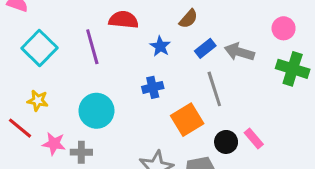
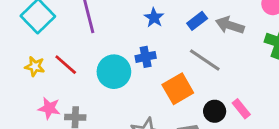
gray line: (214, 89) -> (205, 60), turned -40
cyan circle: (96, 111) -> (114, 72), moved
red line: (20, 128) -> (66, 65), moved

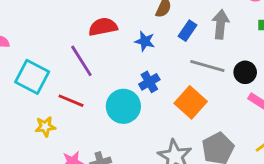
gray arrow: (230, 25) -> (220, 24), turned 96
red line: (66, 65) -> (71, 101), moved
black circle: (215, 111) -> (245, 72), moved

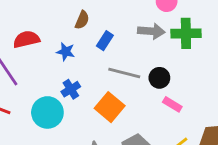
gray arrow: (220, 24) -> (151, 31), moved, turned 90

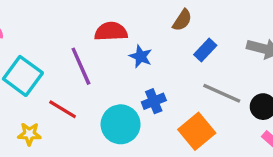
blue star: (66, 52) -> (141, 56), moved

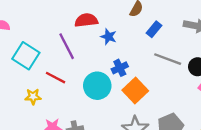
orange square: (197, 131) -> (135, 91), moved

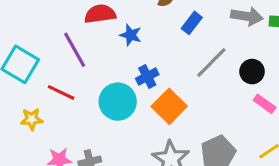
gray line: (168, 59) -> (211, 63), turned -64

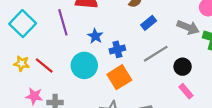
blue star: (131, 35) -> (95, 36), moved
blue cross: (147, 76) -> (117, 49), moved
red line: (61, 92) -> (44, 66), moved

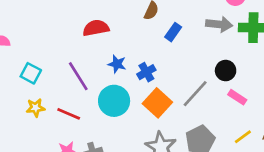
purple line: (63, 22) -> (78, 76), moved
cyan square: (23, 24) -> (31, 73), size x0.7
gray line: (156, 54) -> (195, 94), moved
yellow star: (22, 63) -> (36, 108), moved

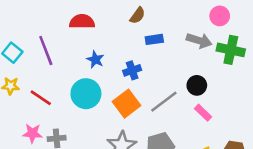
blue rectangle: (173, 32) -> (154, 39), turned 36
blue cross: (146, 72) -> (132, 70), moved
purple line: (78, 76) -> (46, 50), moved

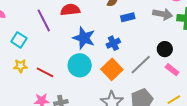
purple line: (46, 50) -> (44, 20), moved
blue star: (95, 60) -> (84, 38), size x1.6

